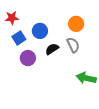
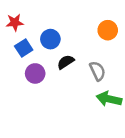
orange circle: (76, 24) -> (108, 30), moved
gray semicircle: (73, 45) -> (98, 71), moved

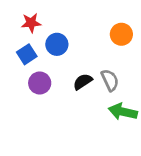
red star: (15, 23) -> (31, 23), moved
black semicircle: (66, 62) -> (83, 82), moved

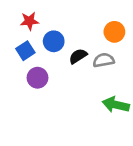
gray semicircle: (110, 80) -> (104, 60), moved, turned -75
black semicircle: (83, 82) -> (78, 56), moved

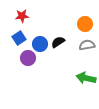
blue circle: (54, 41) -> (40, 44), moved
gray semicircle: (104, 60) -> (87, 45), moved

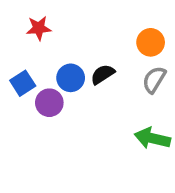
blue square: (19, 38) -> (23, 83), moved
gray semicircle: (87, 45) -> (154, 80), turned -49

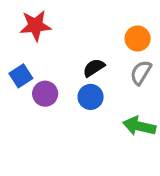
red star: (39, 28) -> (35, 26), size x1.4
blue circle: (71, 78) -> (91, 97), moved

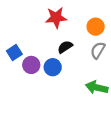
red star: (35, 26) -> (56, 18), moved
blue circle: (91, 97) -> (53, 67), moved

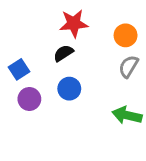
black semicircle: (65, 47) -> (63, 53), moved
purple circle: (31, 65) -> (29, 99), moved

